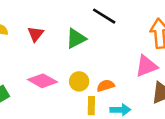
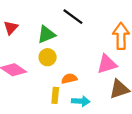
yellow circle: (79, 81) -> (48, 57), moved

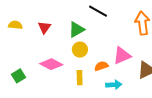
pink triangle: (107, 64) -> (122, 56), moved
yellow rectangle: (55, 95) -> (80, 78), moved

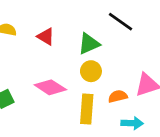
red triangle: (44, 27) -> (46, 37), turned -40
yellow rectangle: (80, 78) -> (87, 109), size x1.5

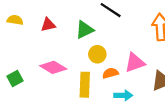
red triangle: (46, 37) -> (48, 25), turned -42
yellow circle: (91, 71) -> (97, 54), moved

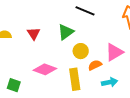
red triangle: (48, 25) -> (34, 34), turned -40
green square: (15, 78) -> (14, 85), turned -32

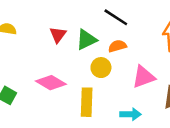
red triangle: (34, 34) -> (58, 35), moved
orange semicircle: (95, 65) -> (117, 46), moved

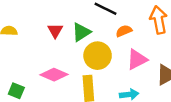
orange semicircle: (117, 46) -> (124, 31), moved
yellow circle: (101, 68) -> (98, 56), size x1.5

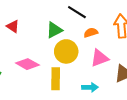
red triangle: (55, 31) -> (13, 26), moved, turned -32

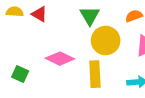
green triangle: (54, 30) -> (90, 16), turned -30

